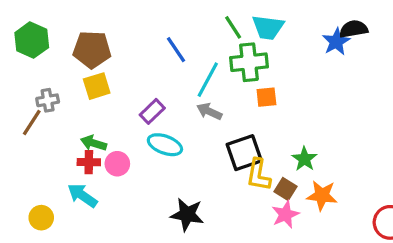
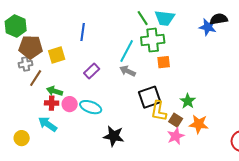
blue star: (336, 42) -> (208, 27), turned -30
brown pentagon: (92, 50) -> (31, 47), moved
blue line: (176, 50) -> (83, 32), moved, turned 42
brown line: (32, 122) -> (36, 78), moved
cyan ellipse: (165, 145) -> (91, 107), moved

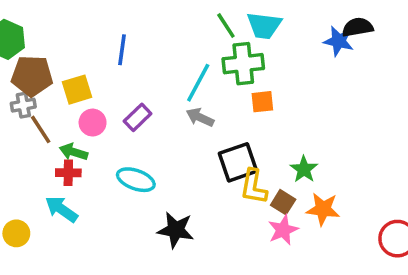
brown line: (36, 78) -> (41, 129), turned -66
pink circle: (70, 104) -> (93, 123), moved

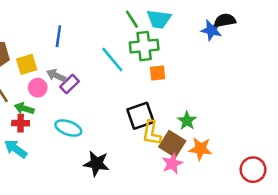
cyan line: (198, 83) -> (112, 60), turned -68
gray arrow: (200, 117) -> (56, 75), moved
brown square: (283, 202) -> (172, 144), size x1.5

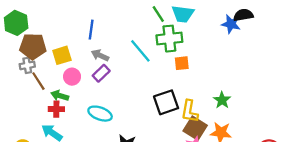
gray arrow: (56, 75) -> (100, 55), moved
green star: (187, 121) -> (222, 100), moved
yellow L-shape: (151, 133) -> (190, 111), moved

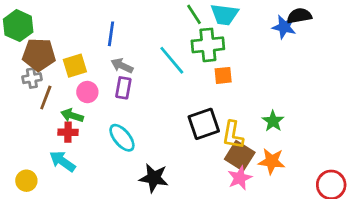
purple rectangle: (101, 73) -> (123, 88), turned -36
brown line: (38, 81) -> (46, 98), turned 54
cyan ellipse: (100, 114) -> (122, 138), turned 30

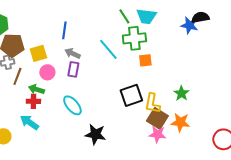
pink star: (240, 178) -> (157, 134), turned 30

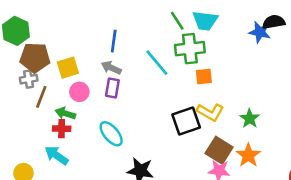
blue line: (64, 30) -> (114, 41), moved
yellow L-shape: (152, 103) -> (210, 112), moved, turned -70
orange star: (180, 122) -> (248, 155), turned 30

